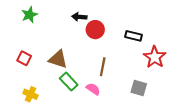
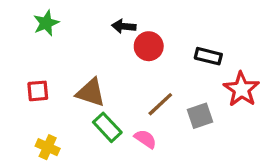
red square: (24, 58) -> (38, 91), turned -32
brown line: (103, 67) -> (160, 104), turned 36
gray square: (139, 88) -> (200, 116), moved, turned -35

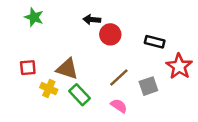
green star: (46, 23) -> (34, 17), turned -30
pink semicircle: (145, 139) -> (119, 106), moved
yellow cross: (48, 147) -> (49, 89), moved

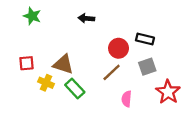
red circle: (110, 34) -> (119, 48), moved
red star: (179, 66) -> (168, 92), moved
gray square: (148, 86) -> (147, 67), moved
pink semicircle: (119, 106) -> (127, 99), moved, turned -119

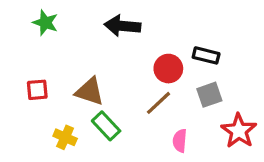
black arrow: (86, 18) -> (122, 26), size x1.5
yellow cross: (46, 83) -> (65, 137), moved

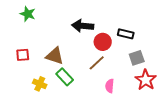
black arrow: (122, 26) -> (83, 26), moved
gray square: (209, 95) -> (137, 58), moved

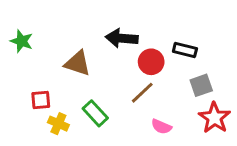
green star: (28, 14) -> (22, 41), moved
red square: (23, 55) -> (41, 100), moved
brown triangle: (55, 56) -> (78, 63), moved
pink semicircle: (110, 86) -> (161, 127), turned -72

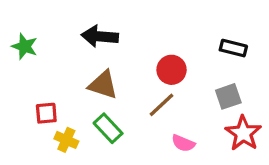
black arrow: (122, 38) -> (100, 36), moved
black rectangle: (185, 50) -> (233, 48), moved
brown triangle: (78, 63) -> (103, 85), moved

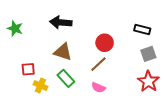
gray square: (228, 96) -> (148, 54), moved
pink semicircle: (183, 143) -> (98, 88), moved

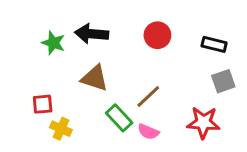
green star: (15, 28) -> (53, 43), moved
red circle: (105, 43) -> (157, 35), moved
green rectangle: (66, 78) -> (119, 118), moved
red star: (148, 81) -> (203, 123), moved, turned -30

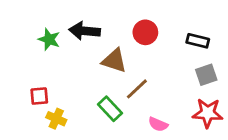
brown triangle: (95, 78) -> (114, 61), moved
red star: (203, 123) -> (208, 113), moved
pink semicircle: (148, 132) -> (158, 124), moved

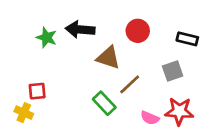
gray square: (206, 75) -> (173, 71), moved
red star: (208, 113) -> (179, 111), moved
yellow cross: (56, 119) -> (24, 113), moved

